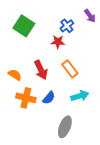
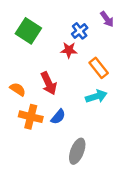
orange rectangle: (70, 69) -> (99, 68), moved
cyan arrow: (80, 96) -> (96, 96), moved

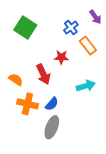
red star: (69, 50) -> (61, 57), moved
orange rectangle: (99, 68) -> (88, 46), moved
gray ellipse: (77, 151) -> (52, 127), moved

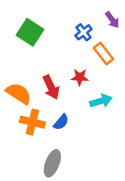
red star: (61, 57) -> (80, 77), moved
orange semicircle: (16, 79) -> (19, 93), size x1.5
gray ellipse: (52, 127) -> (52, 163), moved

